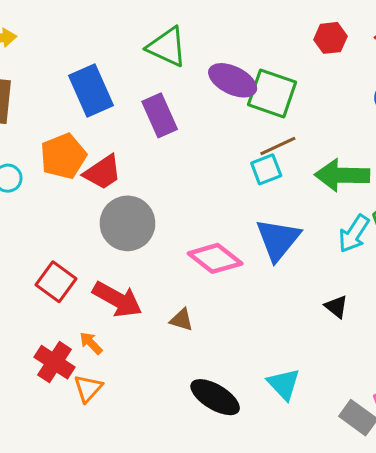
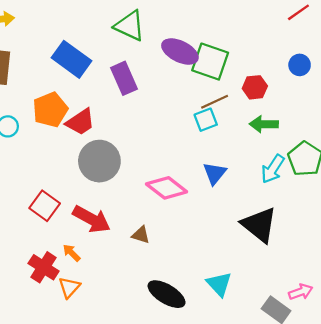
red hexagon: (330, 38) -> (255, 87), moved
blue rectangle: (91, 91) -> (71, 59), turned -30
green arrow: (342, 175) -> (264, 124), size x0.7
blue triangle: (278, 239) -> (215, 173), size x0.7
black triangle: (336, 307) -> (259, 225), size x2.0

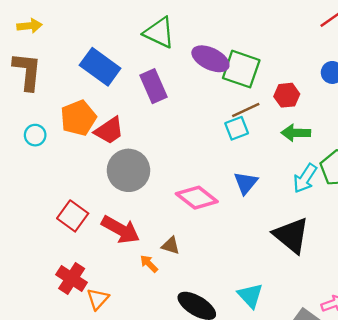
orange arrow: (71, 253) -> (149, 264), moved

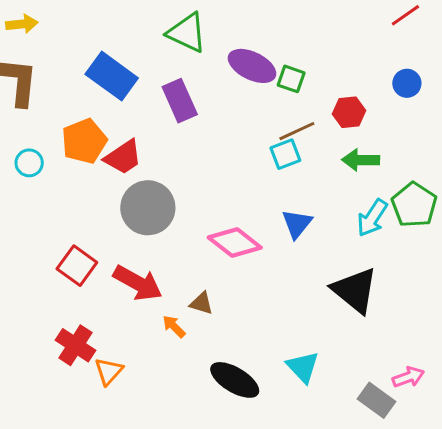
green square: (241, 69) -> (291, 79), size x0.6

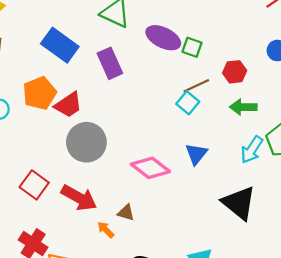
cyan square: (285, 154) -> (188, 103), turned -30

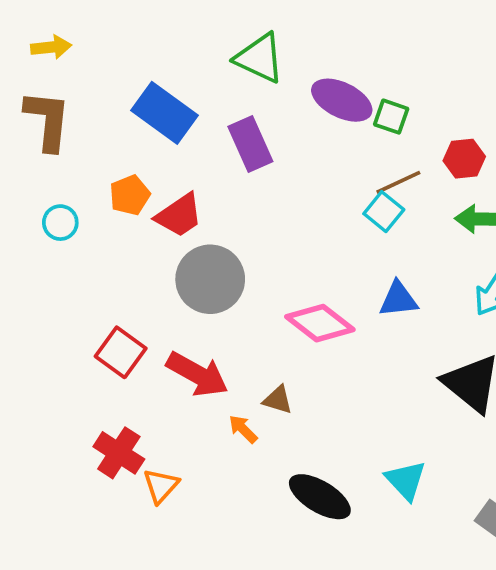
orange pentagon: (40, 93) -> (130, 195), size x0.7
blue triangle: (196, 154) -> (398, 299), turned 45

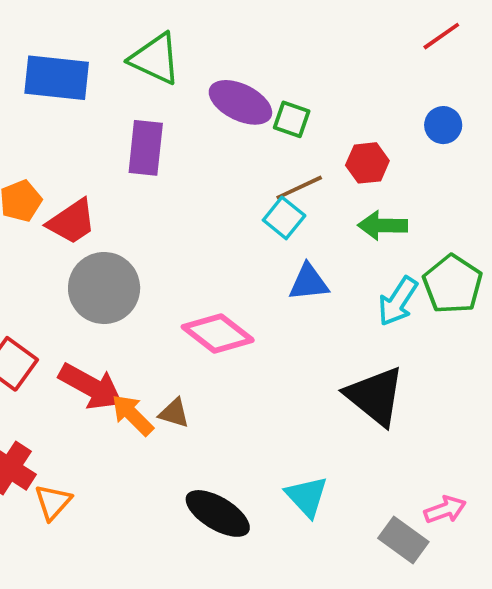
blue rectangle: (164, 113) -> (57, 78), moved, turned -30
purple rectangle: (250, 144) -> (146, 148), turned 30
blue triangle: (398, 299) -> (309, 282), moved
orange arrow: (243, 429) -> (132, 415), moved, size x1.4

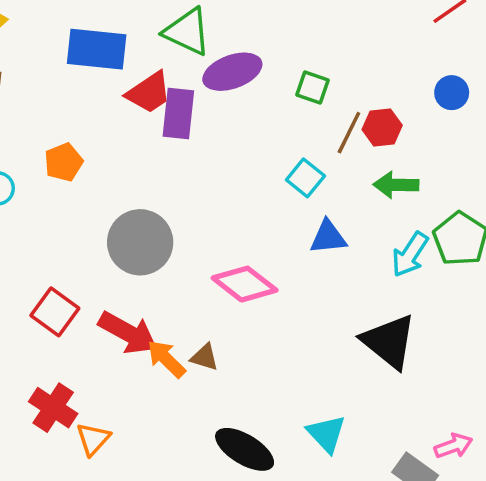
purple ellipse: (240, 102) -> (232, 72), moved, turned -46
brown line: (299, 188) -> (349, 133), moved, turned -39
red trapezoid: (72, 222) -> (149, 93), moved

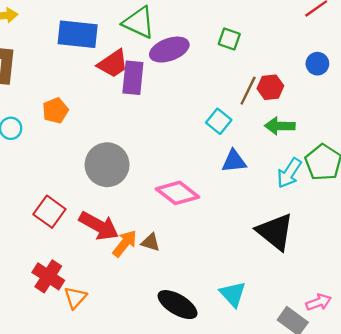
green square: (312, 87) -> (229, 39), moved
orange arrow: (166, 359) -> (125, 243), turned 84

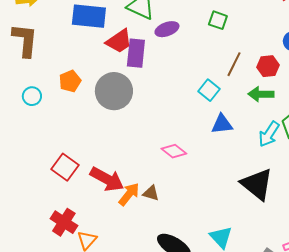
purple ellipse: (169, 50) -> (167, 29), size x0.7
red hexagon: (270, 87) -> (268, 66), moved
gray circle: (107, 165) -> (114, 91), moved
pink diamond: (178, 193) -> (174, 151), size x0.7

